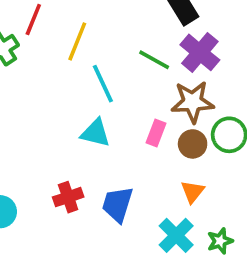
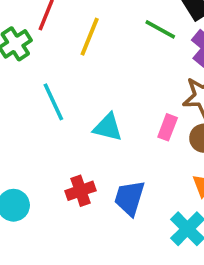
green line: (154, 60) -> (160, 29), moved
cyan line: (103, 84) -> (53, 102), moved

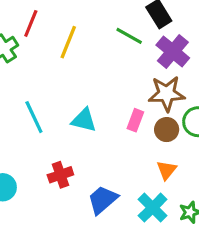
cyan line: (53, 102) -> (34, 117), moved
blue trapezoid: (129, 198) -> (103, 200), moved, turned 32

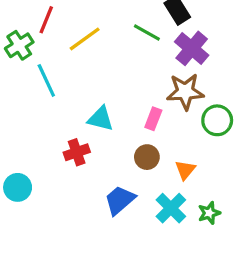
yellow line: (68, 42) -> (85, 39), turned 32
cyan line: (34, 117) -> (46, 80), moved
brown circle: (167, 130) -> (147, 157), moved
red cross: (60, 175) -> (77, 152), moved

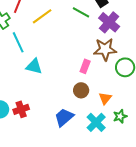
cyan triangle: (101, 119) -> (34, 66), moved
red cross: (77, 152) -> (21, 109), moved
green star: (209, 213) -> (120, 116), moved

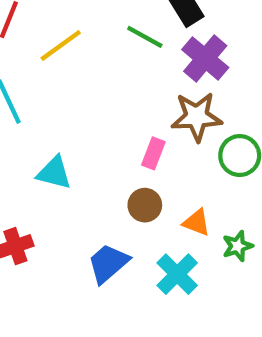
cyan triangle: (34, 66) -> (54, 173), moved
orange triangle: (105, 98) -> (197, 222), turned -48
green star: (120, 116) -> (238, 246), moved

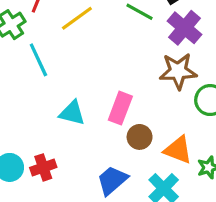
pink rectangle: (153, 153) -> (120, 108), moved, size x1.4
orange triangle: (197, 222) -> (178, 150), size x1.4

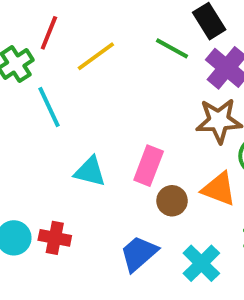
orange triangle: (178, 150) -> (219, 189), moved
red cross: (43, 167) -> (55, 238), turned 30

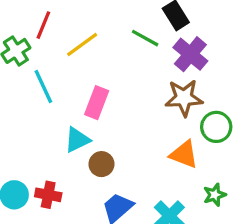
pink rectangle: (149, 166) -> (97, 103), moved
cyan triangle: (90, 171) -> (77, 140), turned -40
brown circle: (172, 201) -> (101, 164), moved

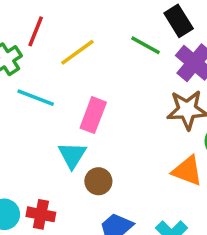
cyan line: (43, 87) -> (36, 98), turned -44
cyan triangle: (77, 140) -> (72, 155), turned -32

